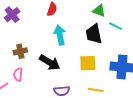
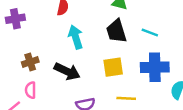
purple cross: (12, 15) -> (15, 19), turned 35
cyan line: (116, 26) -> (150, 32), moved

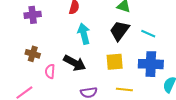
black trapezoid: (116, 31) -> (119, 31), turned 50
brown cross: (30, 62) -> (33, 54), moved, turned 32
pink semicircle: (31, 90) -> (50, 71), moved

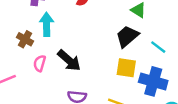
cyan arrow: (84, 34) -> (47, 24), moved
yellow square: (115, 62) -> (126, 68), moved

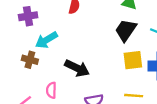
cyan arrow: (47, 24) -> (46, 40), turned -105
pink semicircle: (40, 63) -> (51, 90), moved

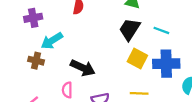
yellow square: (133, 60) -> (137, 59), turned 36
pink semicircle: (51, 90) -> (67, 90), moved

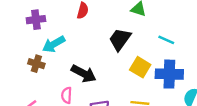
black trapezoid: (130, 29) -> (120, 39), moved

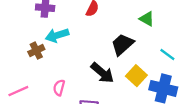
brown cross: (36, 64) -> (36, 51), turned 35
black arrow: (84, 74) -> (102, 73), moved

